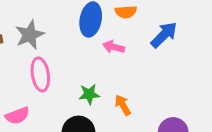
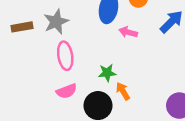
orange arrow: (123, 105) -> (123, 91), moved
pink semicircle: (17, 116) -> (67, 91), moved

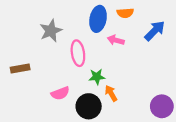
brown rectangle: (22, 27) -> (20, 68), moved
pink ellipse: (65, 56) -> (78, 53), moved

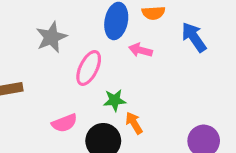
blue arrow: (155, 31) -> (194, 37), turned -80
pink ellipse: (78, 53) -> (89, 68), turned 35

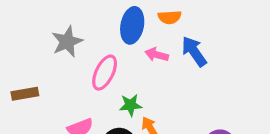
blue arrow: (194, 37) -> (194, 51), moved

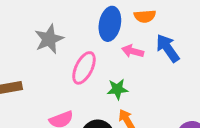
green star: (131, 105) -> (117, 89), moved

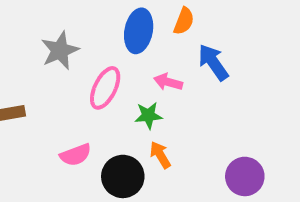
orange semicircle: (145, 16) -> (184, 21), turned -65
pink arrow: (133, 51) -> (168, 82), moved

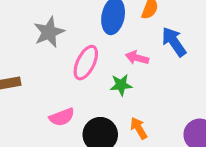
orange arrow: (160, 155) -> (139, 128), moved

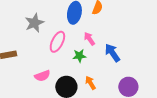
blue arrow: (174, 42) -> (112, 53), moved
pink arrow: (137, 58) -> (89, 39), turned 40

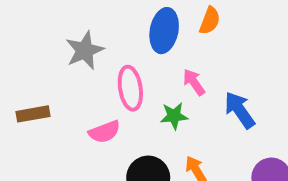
pink ellipse: (57, 42) -> (130, 88), turned -35
pink semicircle: (42, 76) -> (105, 132), moved

